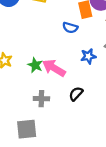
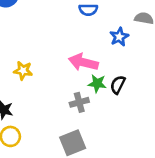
green star: (35, 65) -> (97, 83), moved

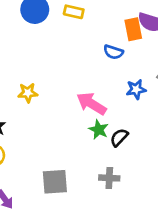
yellow star: (23, 71) -> (28, 93), turned -30
gray cross: (79, 102) -> (109, 178), moved

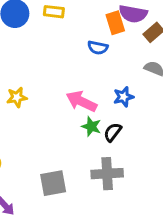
blue star: (136, 89) -> (124, 97), moved
gray cross: (109, 178) -> (107, 174), size x1.5

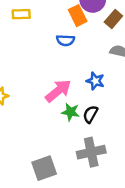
blue star: (124, 97) -> (95, 81), turned -30
pink arrow: (81, 101) -> (58, 91), turned 124

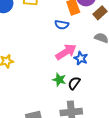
pink arrow: (58, 91) -> (66, 52), moved

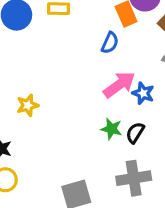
blue semicircle: (62, 25) -> (110, 43), turned -72

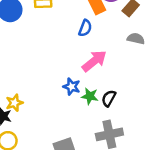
blue star: (143, 93) -> (72, 87), moved
yellow star: (28, 105) -> (14, 103), moved

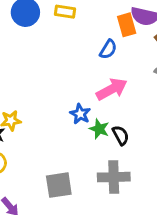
black semicircle: (109, 98) -> (121, 135), turned 112

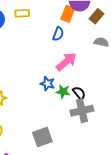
orange rectangle: (127, 25) -> (68, 14), turned 49
gray cross: (114, 177) -> (82, 111), moved

